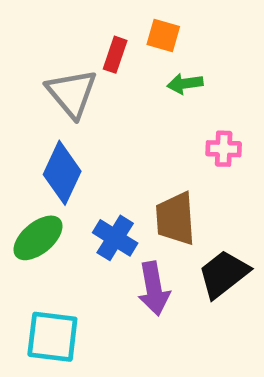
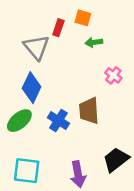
pink cross: (224, 149) -> (113, 75), turned 35
black trapezoid: (224, 274) -> (116, 160), moved
purple arrow: (154, 289) -> (78, 174), moved

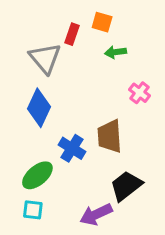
green ellipse: (19, 121) -> (37, 175), moved
black trapezoid: (116, 160) -> (126, 186), moved
cyan square: (27, 171) -> (33, 210), size x0.6
purple arrow: (78, 174) -> (96, 214), turned 75

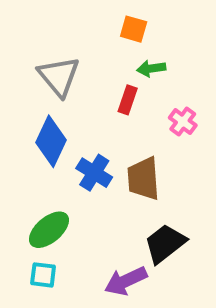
red rectangle: (72, 34) -> (128, 100), moved
blue cross: (72, 148) -> (94, 173), moved

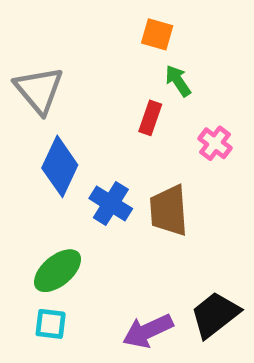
green arrow: (151, 68) -> (178, 81), turned 64
gray triangle: (59, 76) -> (39, 90), moved
black trapezoid: (165, 244) -> (215, 315), moved

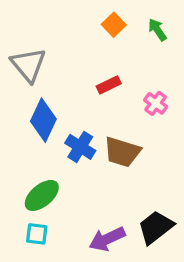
orange square: (157, 34) -> (114, 25), turned 30
green arrow: (178, 81) -> (157, 30), moved
red rectangle: (150, 118) -> (109, 85), turned 45
brown trapezoid: (169, 210) -> (122, 152), turned -69

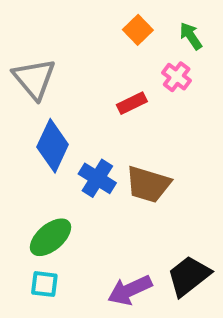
pink cross: (156, 103) -> (177, 77), moved

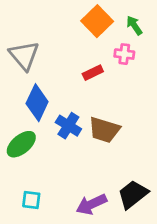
orange square: (138, 30) -> (97, 21), size x1.5
pink cross: (177, 77) -> (124, 54), turned -30
green ellipse: (51, 237) -> (21, 144), moved

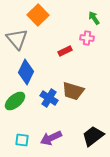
orange square: (97, 21) -> (38, 15), moved
blue cross: (68, 126) -> (49, 98), moved
purple arrow: (91, 204) -> (51, 138), moved

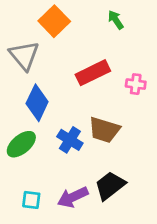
green arrow: (94, 18) -> (116, 20), moved
pink cross: (87, 38) -> (136, 84), moved
red rectangle: (65, 51) -> (93, 73), size x1.6
black trapezoid: (93, 136) -> (110, 186), moved

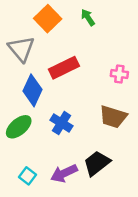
green arrow: (116, 20) -> (88, 17), moved
red rectangle: (93, 73) -> (64, 68), moved
brown trapezoid: (104, 130) -> (113, 117), moved
cyan square: (31, 200) -> (27, 176), turned 30

